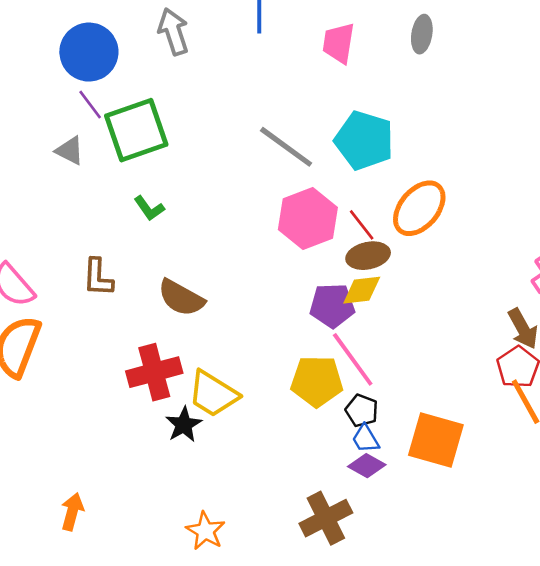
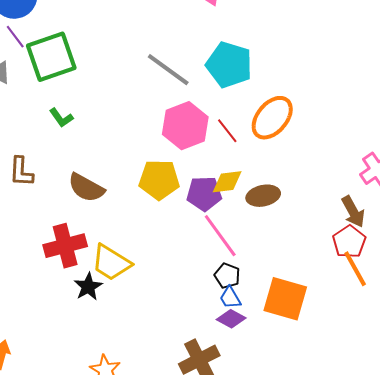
brown ellipse: (368, 256) -> (263, 196), moved
yellow pentagon: (317, 381) -> (159, 180), moved

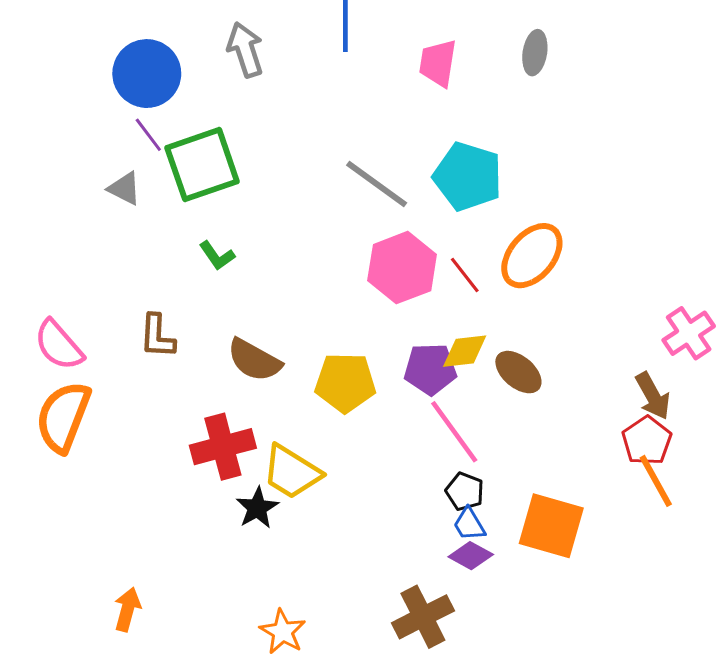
yellow pentagon: (159, 180) -> (345, 382), moved
brown ellipse: (263, 196) -> (518, 372), turned 52

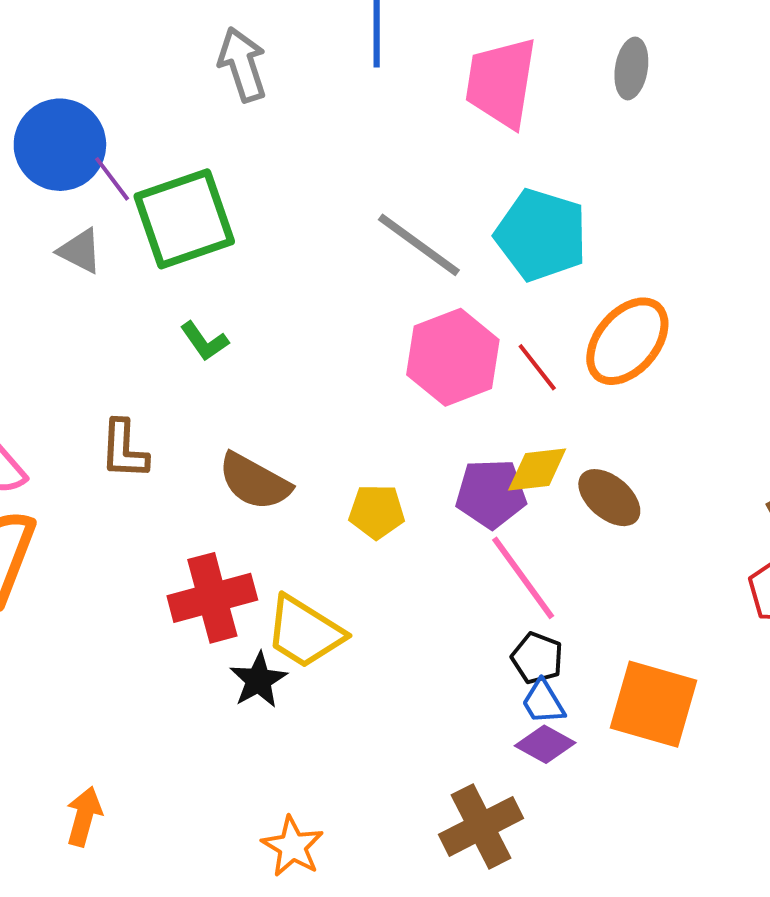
pink trapezoid: (438, 63) -> (501, 83), size x1.4
blue circle: (147, 74) -> (60, 145), moved
yellow pentagon: (345, 382) -> (377, 512), size x0.7

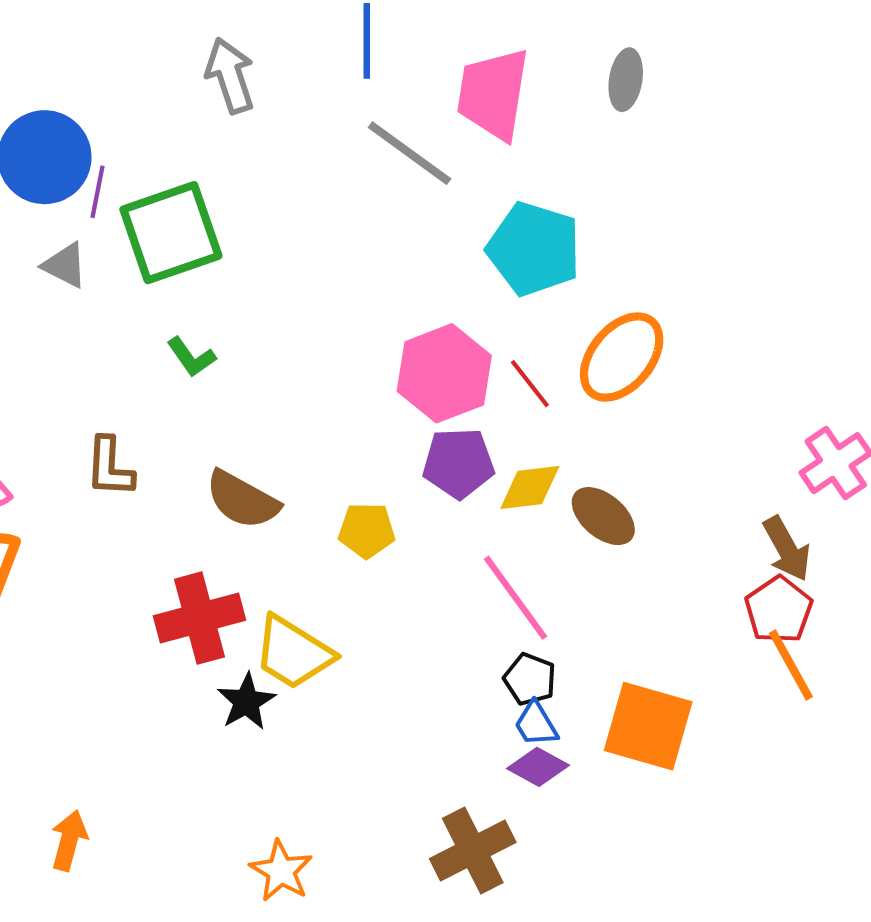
purple line: (112, 179) -> (98, 192), turned 48
gray line: (419, 245) -> (410, 153), moved
purple pentagon: (491, 494) -> (458, 463), moved

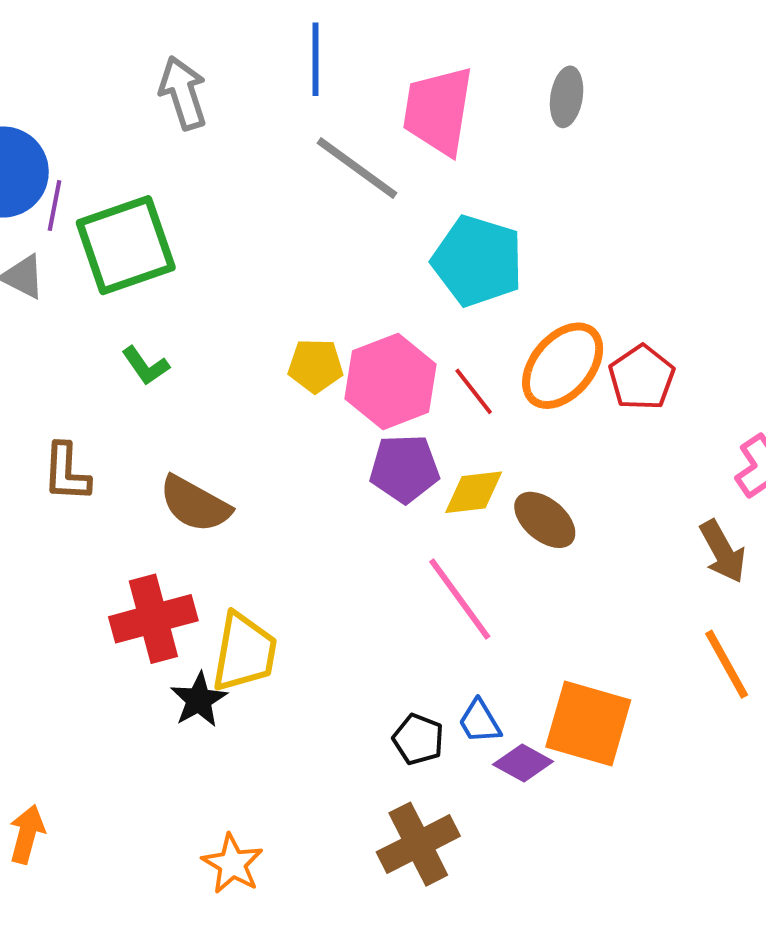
yellow pentagon: (367, 530) -> (315, 366), moved
red pentagon: (779, 610) -> (642, 378), moved
yellow trapezoid: (293, 653) -> (244, 652), turned -112
black pentagon: (530, 679) -> (418, 739), moved
purple diamond: (538, 767) -> (523, 763), moved

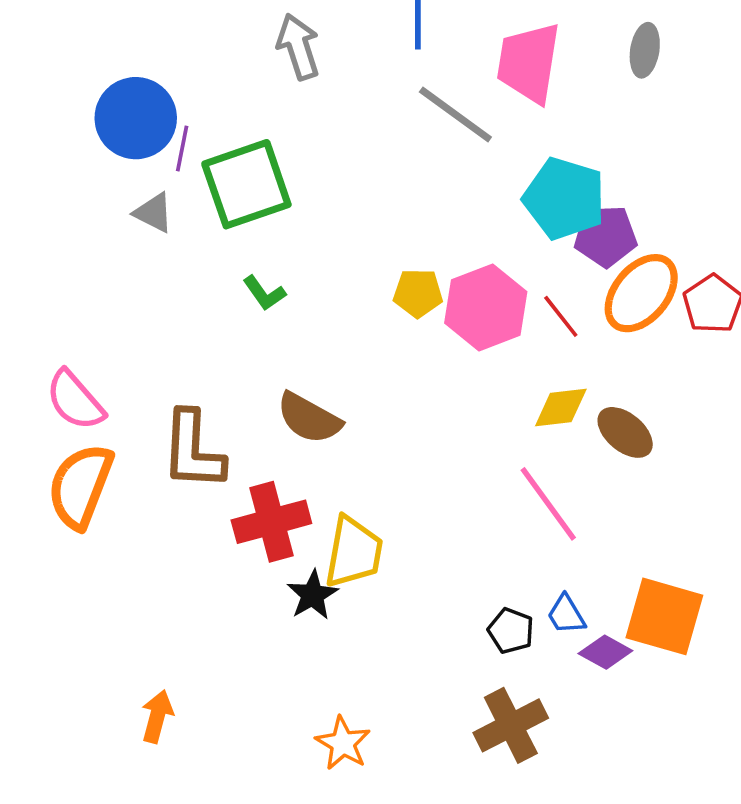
purple pentagon: (404, 468) -> (605, 236), moved
brown L-shape: (66, 472) -> (193, 450), moved, size x1.5

